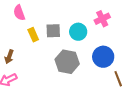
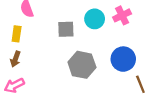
cyan circle: (78, 32) -> (95, 19), moved
yellow rectangle: (33, 35) -> (17, 34), moved, turned 32

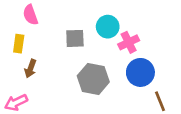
pink cross: (122, 15) -> (129, 42), moved
brown arrow: (15, 59) -> (30, 69), moved

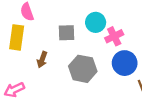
yellow rectangle: (19, 44) -> (17, 37), size x1.5
brown arrow: (30, 69) -> (42, 60), moved

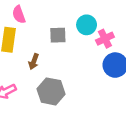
gray hexagon: (83, 69) -> (51, 91), moved

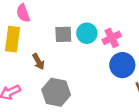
cyan circle: (87, 25) -> (87, 33), moved
brown arrow: (34, 62) -> (38, 62), turned -49

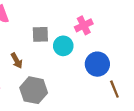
cyan circle: (87, 33) -> (63, 46), moved
pink cross: (112, 38) -> (84, 25), moved

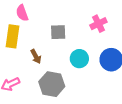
cyan circle: (63, 46) -> (79, 59), moved

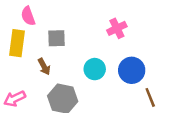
gray square: (58, 32) -> (56, 38), moved

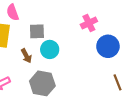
cyan circle: (95, 69) -> (50, 49), moved
blue circle: (132, 70) -> (108, 46), moved

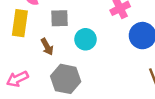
cyan circle: (50, 49) -> (85, 39), moved

